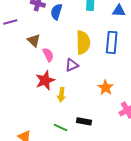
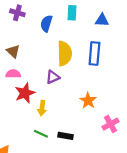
blue semicircle: (56, 12) -> (46, 23), moved
pink semicircle: (48, 55) -> (13, 74), moved, turned -64
green line: (60, 128) -> (41, 134), moved

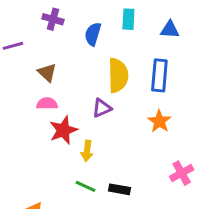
orange star: (88, 101) -> (159, 121), moved

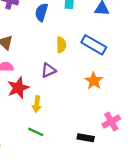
yellow semicircle: (118, 75) -> (61, 45), size x0.6
blue rectangle: (159, 75) -> (94, 45), turned -65
black rectangle: (120, 189) -> (86, 138), moved

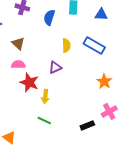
orange star: (94, 81) -> (104, 81), moved
red star: (18, 88) -> (29, 82), turned -30
black rectangle: (86, 138) -> (87, 125), turned -32

